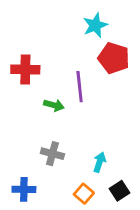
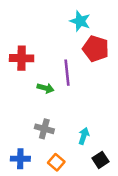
cyan star: (95, 25) -> (80, 21), turned -30
orange square: (84, 194) -> (56, 162), moved

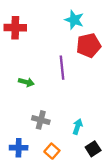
red pentagon: (96, 49) -> (89, 45), turned -30
red cross: (22, 58) -> (15, 28), moved
green arrow: (45, 88) -> (26, 82), moved

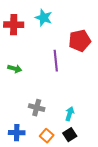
cyan star: (74, 20) -> (44, 18), moved
green arrow: (26, 82) -> (15, 69), moved
black square: (93, 149) -> (70, 135), moved

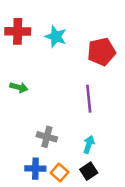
cyan star: (44, 18) -> (56, 37), moved
purple line: (56, 61) -> (89, 99), moved
blue cross: (17, 133) -> (35, 169), moved

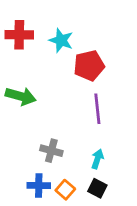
red pentagon: (101, 52) -> (89, 65), moved
green arrow: (19, 87) -> (21, 96), size x1.5
black square: (89, 171) -> (97, 188), turned -30

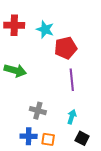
black square: (97, 188) -> (82, 138), moved
orange square: (65, 190) -> (48, 139), turned -32

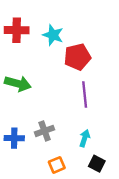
gray cross: (38, 111) -> (45, 131), turned -35
blue cross: (29, 136) -> (14, 138), moved
orange square: (48, 139) -> (57, 165), turned -32

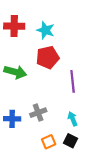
red pentagon: (77, 57) -> (48, 57), moved
cyan arrow: (85, 138) -> (73, 119), turned -40
black square: (97, 164) -> (70, 141), moved

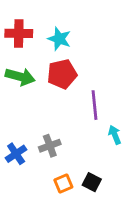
green arrow: (15, 72) -> (20, 77), moved
blue cross: (12, 119) -> (16, 154), turned -35
cyan arrow: (73, 119) -> (115, 135), moved

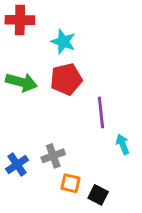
red cross: (19, 33) -> (20, 20), moved
orange square: (63, 183) -> (71, 183), moved, turned 36

